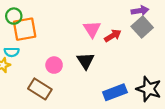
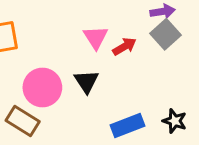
pink circle: (54, 65) -> (42, 88), size x1.6
black star: (149, 89) -> (175, 121), size x0.7

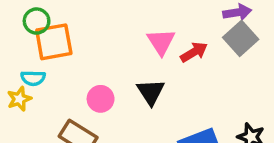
pink circle: (42, 88) -> (101, 99), size x0.6

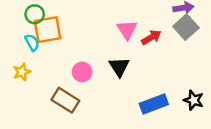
cyan semicircle: (33, 78) -> (32, 42), moved, turned -120

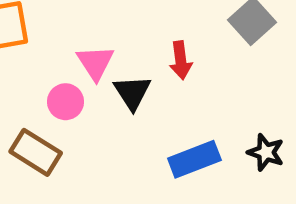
pink triangle: (127, 30) -> (95, 63), moved
red arrow: (151, 37) -> (181, 60), moved, turned 114

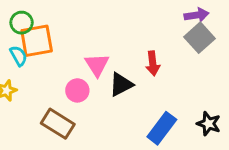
black triangle: (132, 92) -> (121, 84), turned 36
blue rectangle: (194, 159) -> (162, 128), turned -32

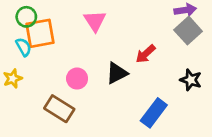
red arrow: (153, 63) -> (146, 54), turned 55
pink triangle: (97, 65) -> (95, 21), moved
black star: (209, 124) -> (191, 80), moved

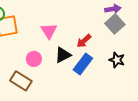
pink triangle: (95, 21) -> (49, 31), moved
blue rectangle: (154, 113) -> (83, 64), moved

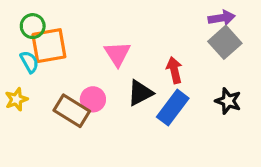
red arrow: (84, 41) -> (174, 70), turned 119
brown rectangle: (21, 81) -> (72, 111), moved

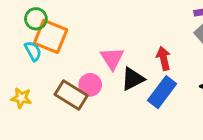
orange square: (49, 46) -> (51, 36), turned 32
pink triangle: (117, 54) -> (112, 58), moved
yellow star: (16, 99) -> (21, 98), moved, turned 30

